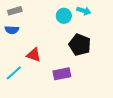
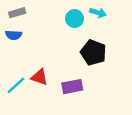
red triangle: (34, 55) -> (39, 77), moved

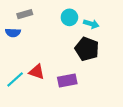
gray rectangle: (17, 13) -> (25, 14), moved
cyan arrow: (98, 13) -> (91, 24), moved

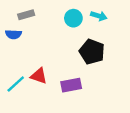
cyan arrow: (91, 24) -> (99, 16), moved

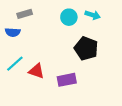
cyan line: (16, 84) -> (15, 64), moved

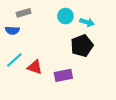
cyan arrow: (93, 15) -> (87, 22), moved
black pentagon: (86, 48) -> (82, 46), turned 30

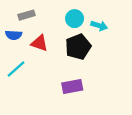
black pentagon: (82, 46) -> (78, 47), moved
red triangle: (35, 67) -> (39, 43), moved

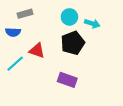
red triangle: (39, 43) -> (37, 51), moved
purple rectangle: (72, 87) -> (67, 80), turned 30

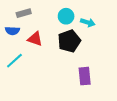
red triangle: (37, 51) -> (35, 39), moved
purple rectangle: (67, 80) -> (85, 76), moved, turned 66

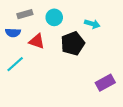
cyan circle: (66, 16) -> (54, 17), moved
purple rectangle: (85, 76) -> (105, 83), moved, turned 66

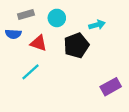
cyan arrow: (92, 24) -> (97, 25), turned -32
cyan line: (15, 64) -> (30, 72), moved

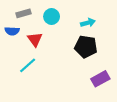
red triangle: (38, 43) -> (35, 39), turned 35
black pentagon: (76, 45) -> (86, 47), moved, turned 30

